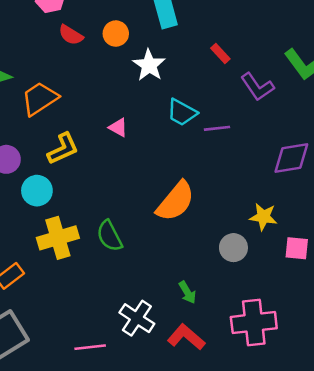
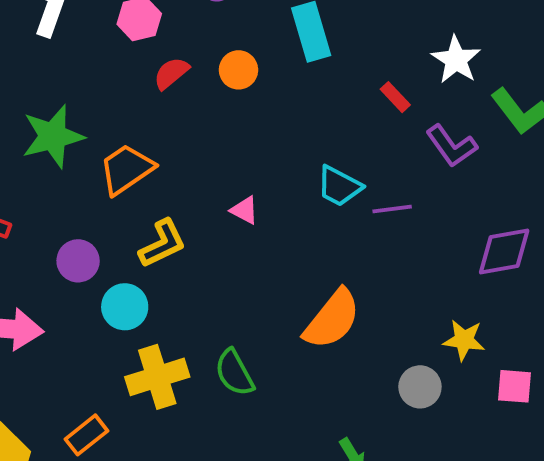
red semicircle: (71, 35) -> (171, 73), turned 110
white star: (149, 65) -> (456, 60), moved

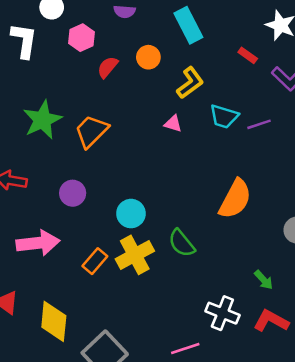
pink triangle: (244, 210) -> (173, 124), moved
yellow L-shape: (162, 244) -> (190, 83), moved
cyan circle: (125, 307) -> (131, 214), moved
orange rectangle: (87, 435) -> (95, 261), moved

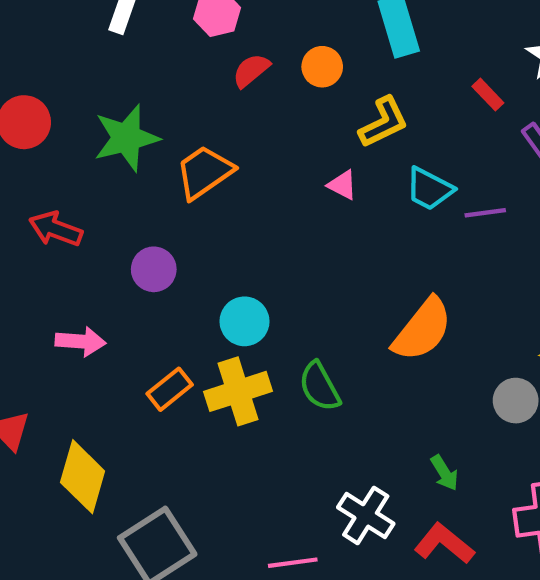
pink arrow: (38, 243) -> (81, 341), size x0.7

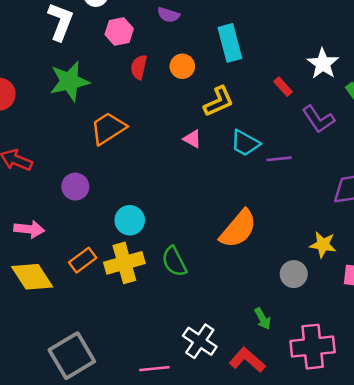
red semicircle: (251, 71) -> (139, 67), turned -40
green star: (126, 138) -> (70, 81), moved
green arrow: (444, 473) -> (263, 319), moved
yellow diamond: (83, 477) -> (32, 277), moved, turned -51

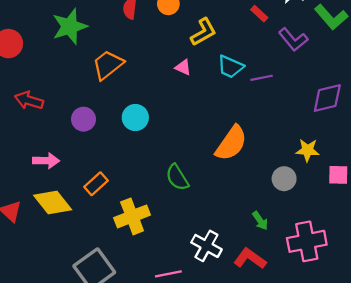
cyan circle: (130, 220) -> (135, 118), moved
yellow cross: (124, 263) -> (132, 216), moved

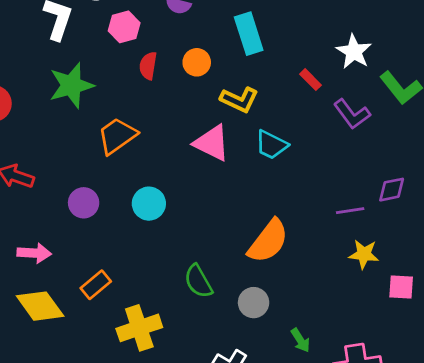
yellow L-shape: (203, 32) -> (239, 100), turned 52
pink triangle: (183, 67) -> (212, 143), size x1.8
purple line: (262, 78) -> (350, 211), moved
purple diamond: (327, 98) -> (392, 190), size x0.7
gray circle: (284, 179) -> (254, 303), moved

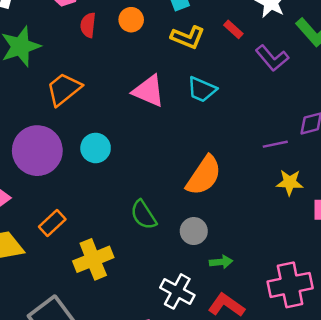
yellow L-shape: (239, 100) -> (188, 37), moved
purple circle: (84, 203) -> (37, 151), size x1.8
green arrow: (300, 340) -> (221, 262), moved, turned -60

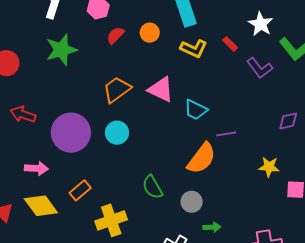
red semicircle: (88, 25) -> (115, 35), turned 36
orange trapezoid: (64, 89) -> (117, 90), moved
cyan trapezoid: (202, 89) -> (196, 110), moved
purple line: (275, 144) -> (226, 134), moved

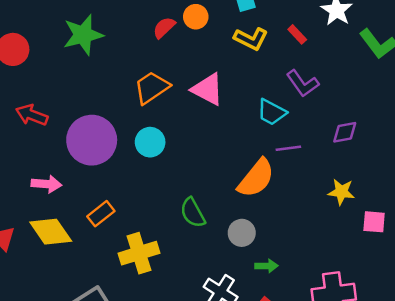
red semicircle: (115, 35) -> (164, 28), moved
purple L-shape: (260, 68) -> (303, 83), moved
cyan trapezoid: (196, 110) -> (272, 112), moved
purple diamond: (288, 121) -> (345, 132), moved

